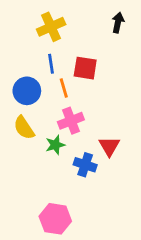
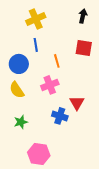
red square: (85, 68) -> (84, 48), moved
orange line: (64, 88) -> (57, 61), moved
green star: (55, 145) -> (21, 122), moved

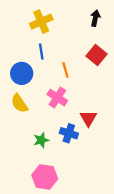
red square: (84, 48) -> (96, 55), turned 30
pink cross: (50, 85) -> (57, 98), turned -36
green star: (21, 122) -> (41, 140), moved

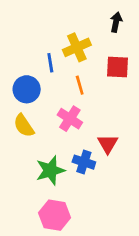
yellow cross: (41, 22) -> (77, 47), moved
red square: (96, 55) -> (117, 67), turned -36
green star: (41, 140) -> (50, 170), size x1.5

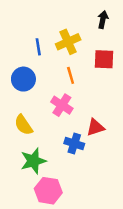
blue line: (50, 63) -> (38, 47), moved
yellow semicircle: (24, 126) -> (23, 125), moved
red triangle: (108, 144) -> (95, 127), turned 42
green star: (50, 170) -> (33, 161), moved

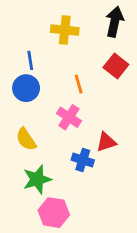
black arrow: (103, 20) -> (115, 22), size x1.5
yellow cross: (68, 42) -> (65, 30), moved, turned 30
blue line: (38, 47) -> (30, 60), moved
red square: (104, 59) -> (116, 66), turned 35

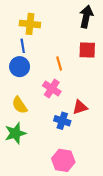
yellow cross: (65, 30) -> (30, 24), moved
red square: (116, 66) -> (87, 50), turned -36
green star: (37, 179) -> (15, 133), moved
pink hexagon: (54, 213) -> (63, 160), moved

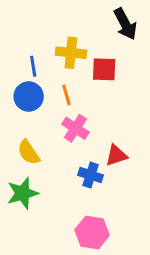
black arrow: (86, 17) -> (125, 24), turned 140
yellow cross: (30, 24) -> (71, 53), moved
red square: (87, 50) -> (104, 69), moved
orange line: (59, 64) -> (66, 95), moved

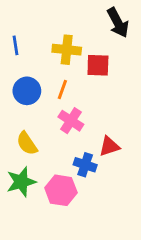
blue line: (33, 66) -> (16, 45), moved
orange line: (66, 95) -> (62, 89), turned 36
pink hexagon: (92, 232) -> (61, 190), moved

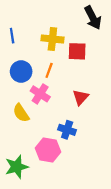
pink cross: (71, 121) -> (40, 94), moved
red triangle: (109, 146) -> (80, 97), moved, turned -30
green star: (21, 182) -> (17, 167), moved

